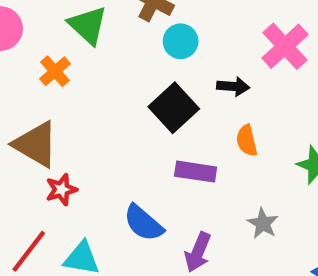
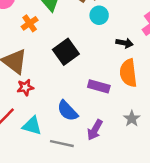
black square: (174, 108) -> (66, 52), moved
orange semicircle: (247, 141) -> (128, 73), size x1.6

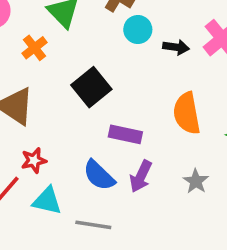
black arrow: (125, 43) -> (176, 47), moved
purple rectangle: (99, 86) -> (125, 134), moved
red star: (25, 87) -> (34, 160), moved
purple arrow: (95, 130) -> (141, 176), moved

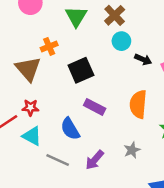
orange cross: (34, 48) -> (49, 46), moved
purple arrow: (141, 176) -> (95, 160), moved

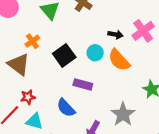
cyan circle: (121, 41) -> (95, 53), moved
orange semicircle: (138, 104) -> (119, 60), moved, turned -35
gray star: (132, 150) -> (123, 114), size x1.6

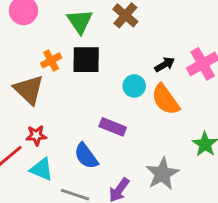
black arrow: (115, 35) -> (165, 64), turned -48
black square: (64, 55) -> (86, 60), moved, turned 30

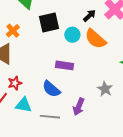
black square: (86, 60) -> (49, 22), moved
gray star: (162, 174) -> (105, 89), size x0.7

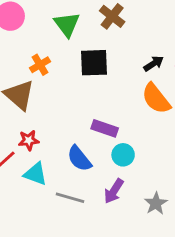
cyan circle: (72, 35) -> (123, 155), moved
gray star: (105, 89) -> (156, 203), moved

